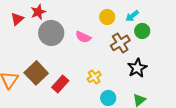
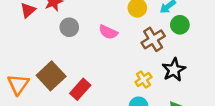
gray circle: (51, 33) -> (69, 27), size x0.6
yellow cross: (94, 77) -> (143, 80), moved

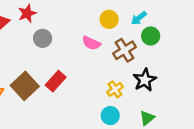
pink semicircle: (108, 32) -> (91, 43), moved
red rectangle: (80, 89) -> (56, 81), moved

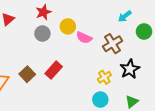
red star: (27, 13) -> (43, 12), moved
yellow circle: (109, 19) -> (68, 26), moved
green circle: (151, 36) -> (144, 31), moved
brown square: (25, 86) -> (27, 74), size x0.7

